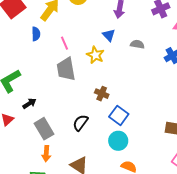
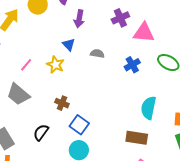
pink line: (64, 43) -> (26, 65), moved, turned 64
gray trapezoid: (66, 69) -> (18, 94), moved, turned -40

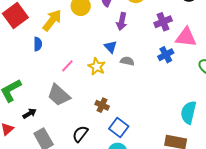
gray semicircle: (97, 54) -> (127, 61), moved
blue cross: (132, 65) -> (166, 55), moved

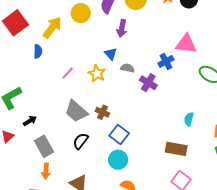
purple cross: (163, 22) -> (148, 83), moved, turned -36
gray trapezoid: (59, 95) -> (76, 111), moved
cyan semicircle: (188, 112) -> (189, 119), size x0.6

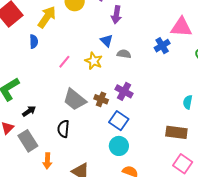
purple cross: (148, 83) -> (124, 91), moved
black semicircle: (81, 141) -> (63, 129), moved, turned -30
gray rectangle: (44, 146) -> (28, 141), moved

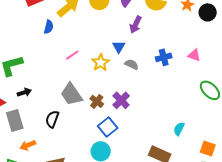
pink triangle: (181, 27) -> (194, 55), size x0.6
blue cross: (162, 46) -> (164, 57), moved
orange arrow: (47, 161) -> (28, 145), turned 49

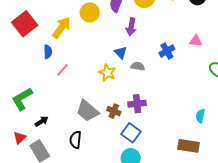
pink line: (72, 55) -> (62, 70), moved
purple cross: (121, 100) -> (137, 104), turned -36

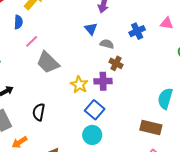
yellow star: (107, 73) -> (79, 85), moved
gray trapezoid: (88, 111) -> (48, 62), moved
brown cross: (114, 111) -> (116, 63), moved
cyan semicircle: (200, 116) -> (165, 99), size x1.5

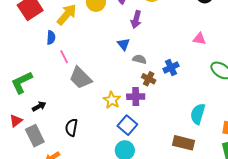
blue cross: (137, 31) -> (171, 67), moved
pink line: (32, 41) -> (64, 57), turned -72

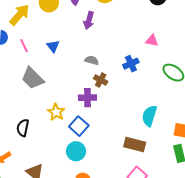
blue triangle: (124, 44) -> (53, 46), moved
pink line: (64, 57) -> (24, 46), moved
blue cross: (171, 67) -> (131, 64), moved
yellow star: (112, 100) -> (56, 112), moved

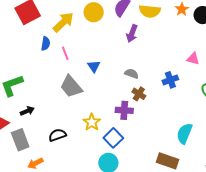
blue triangle: (53, 46) -> (94, 66), moved
black semicircle: (23, 128) -> (57, 135), turned 54

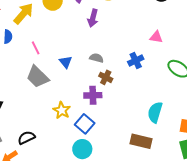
pink line: (65, 53) -> (36, 48), moved
blue triangle: (94, 66) -> (66, 62), moved
black semicircle: (57, 135) -> (26, 138), moved

